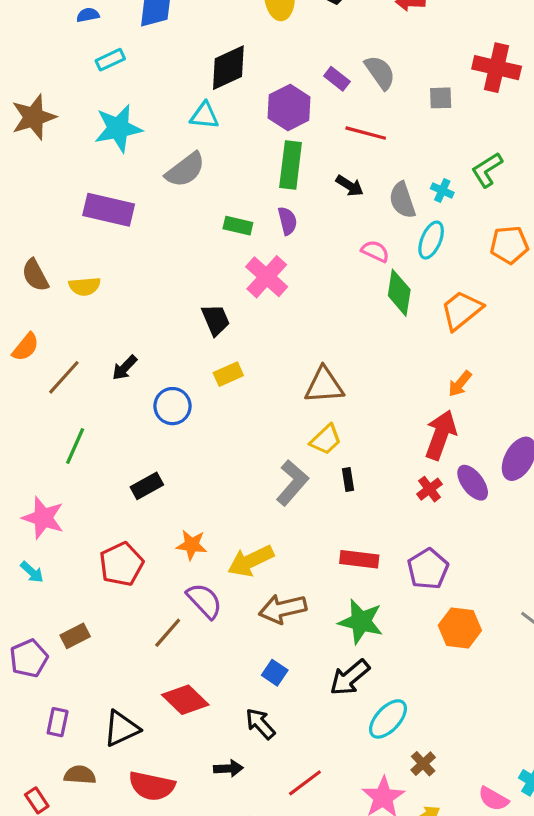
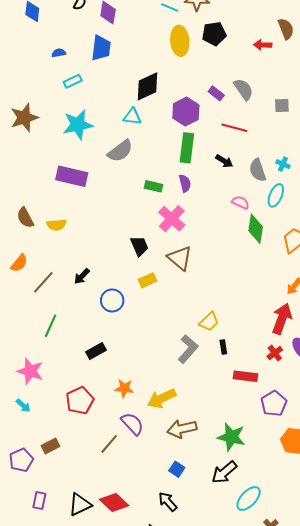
brown triangle: (324, 385) -> (180, 258), moved, turned 44
red rectangle: (359, 559) -> (246, 376), moved
red diamond: (185, 700) -> (114, 503), moved

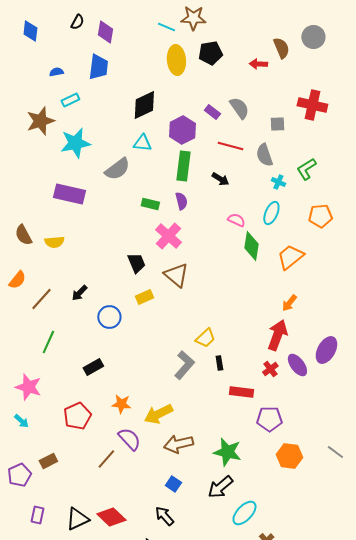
cyan triangle: (132, 117) -> (142, 143), moved
brown star: (24, 118) -> (40, 121), moved
gray semicircle: (258, 170) -> (264, 155), moved
purple pentagon: (274, 404) -> (269, 419), turned 30

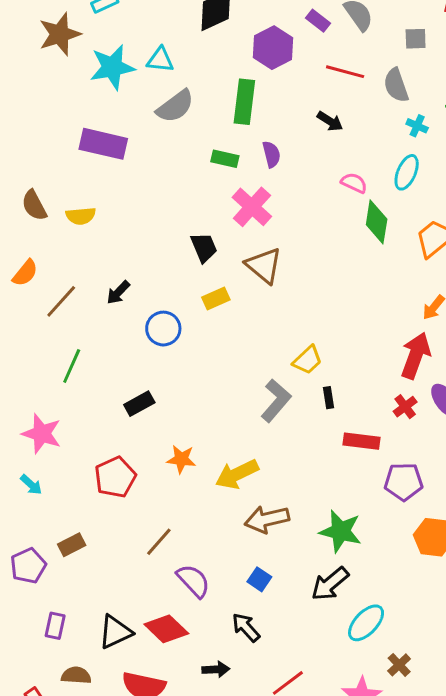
cyan triangle: (142, 143) -> (160, 60), moved
green rectangle: (183, 166) -> (244, 102), moved
purple semicircle: (129, 439) -> (193, 581), moved

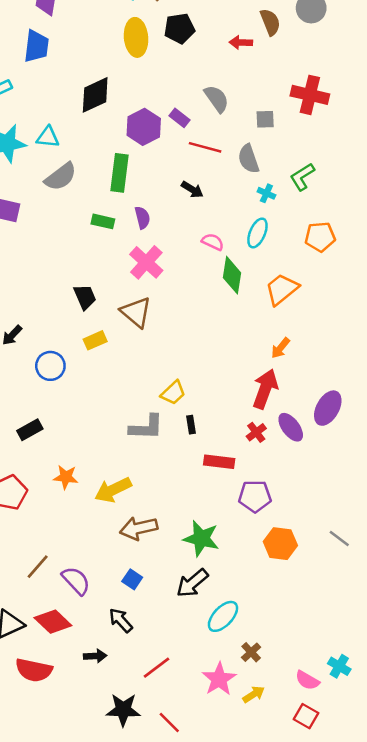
purple rectangle: (318, 21) -> (179, 118), moved
pink cross: (252, 207) -> (146, 262), moved
gray L-shape: (276, 401) -> (146, 427), turned 51
brown line: (159, 542) -> (38, 567), moved

